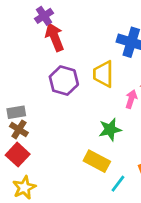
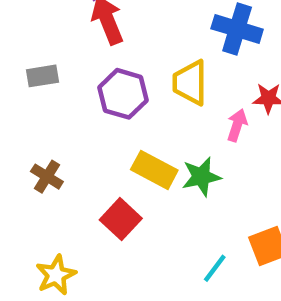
gray rectangle: (16, 112) -> (42, 76), moved
red square: (18, 155) -> (121, 219), moved
yellow rectangle: (97, 161) -> (154, 170), moved

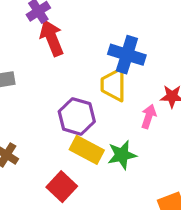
blue cross: (237, 29) -> (127, 55), moved
purple hexagon: (123, 94) -> (77, 116), moved

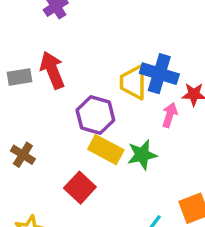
red arrow: (52, 38) -> (52, 70), moved
blue cross: (127, 55) -> (159, 74), moved

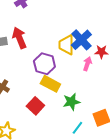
blue cross: (159, 74) -> (81, 40), turned 30
green star: (142, 155) -> (71, 102), moved

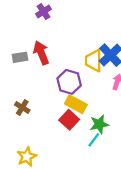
red square: (35, 106) -> (69, 120), moved
cyan line: (77, 128) -> (94, 140), moved

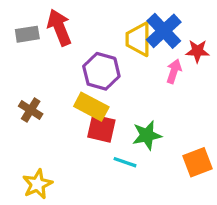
yellow rectangle: (76, 104) -> (91, 107), moved
red square: (69, 120) -> (101, 129), turned -30
cyan line: (94, 140) -> (125, 162), moved, turned 72

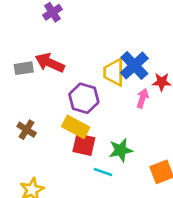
red arrow: (59, 27) -> (50, 63), turned -44

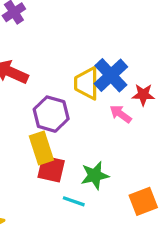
pink arrow: (143, 98) -> (121, 114), turned -72
yellow rectangle: (76, 127) -> (41, 148), turned 44

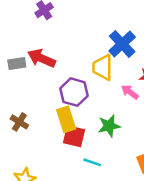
blue cross: (111, 75) -> (122, 44), moved
green star: (95, 175) -> (109, 126), moved

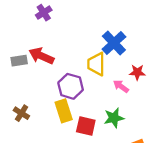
green star: (109, 126) -> (114, 118), moved
red square: (74, 136) -> (86, 126), moved

